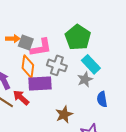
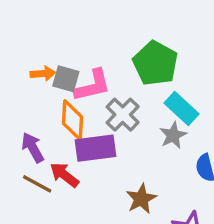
gray cross: (57, 65) -> (123, 115), turned 30

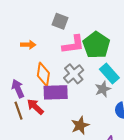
gray square: (66, 79) -> (60, 21), moved
pink L-shape: (93, 86) -> (73, 45), moved
brown line: (37, 184) -> (18, 111), turned 36

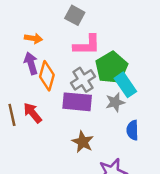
green pentagon: (96, 45) -> (111, 68), moved
purple arrow: (18, 89) -> (31, 63), moved
purple rectangle: (56, 92) -> (77, 102), moved
brown star: (80, 125) -> (83, 142), turned -30

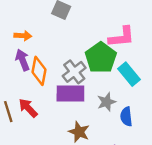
pink L-shape: (87, 45) -> (122, 37), moved
cyan rectangle: (125, 85) -> (129, 74), moved
gray star: (115, 102) -> (106, 102), moved

